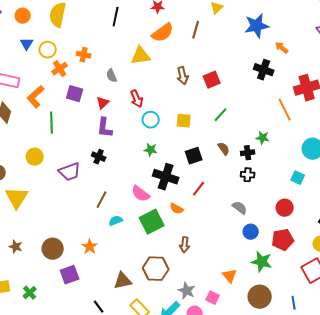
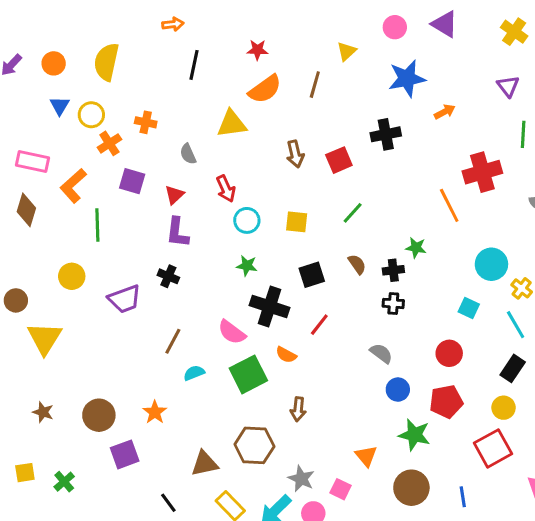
orange arrow: (282, 48) -> (445, 112), turned 112
black cross: (264, 70) -> (386, 134), moved, turned -30

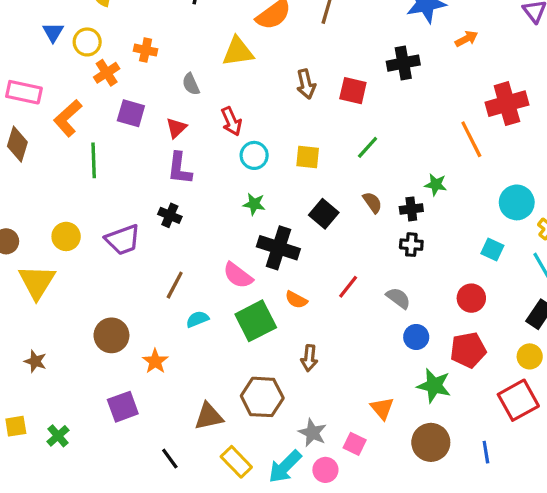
red square: (339, 160) -> (353, 91), turned 36
black square: (312, 275) -> (324, 214), turned -32
yellow circle: (72, 276) -> (66, 236), moved
red line: (319, 325) -> (348, 287), moved
brown circle: (99, 415) -> (111, 335), moved

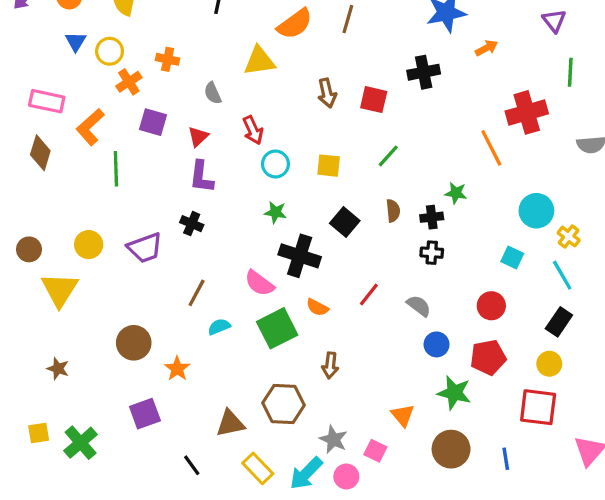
brown semicircle: (372, 202) -> (393, 211), turned 30
red square: (518, 400) -> (538, 407), turned 36
green cross: (58, 436) -> (81, 443), size x1.5

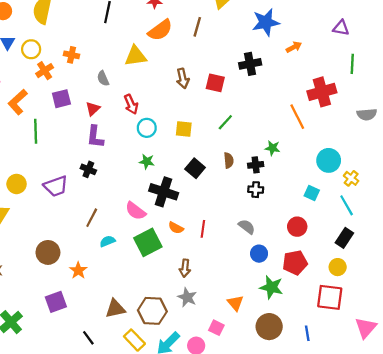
purple triangle: (554, 21) -> (341, 28), turned -42
purple square: (153, 122) -> (61, 99), turned -30
red line: (369, 294) -> (203, 229), moved, turned -30
brown hexagon: (284, 404) -> (152, 311), moved
gray star: (333, 439) -> (187, 297), moved

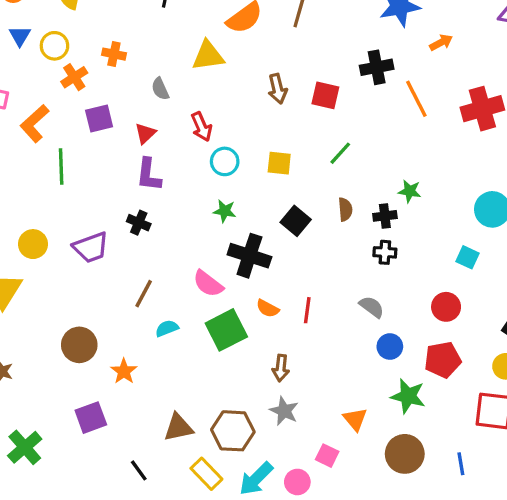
orange line: (297, 117) -> (416, 99), moved

